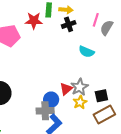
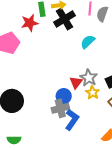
black cross: (69, 24) -> (64, 19), size x1.5
cyan semicircle: (86, 52) -> (88, 42), turned 126

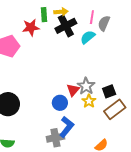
cyan semicircle: (88, 42) -> (88, 37), moved
gray cross: (60, 108) -> (55, 138), moved

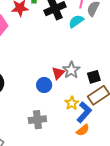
yellow star: (89, 101) -> (72, 103), moved
blue L-shape: (67, 127) -> (84, 112), moved

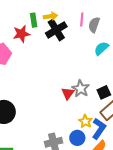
cyan semicircle: (76, 21) -> (101, 48), moved
blue circle: (44, 85) -> (77, 138), moved

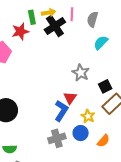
pink line: (82, 19) -> (72, 14), moved
gray star: (81, 89) -> (81, 73), moved
red triangle: (68, 93) -> (70, 98), moved
blue L-shape: (99, 129) -> (61, 111), moved

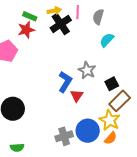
green rectangle: (32, 17) -> (30, 16), moved, turned -56
blue L-shape: (61, 111) -> (65, 82), moved
yellow star: (88, 116) -> (110, 120), moved, size x1.5
blue circle: (81, 133) -> (88, 131), size x1.5

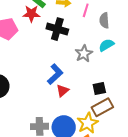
gray semicircle: (98, 17) -> (104, 20), turned -35
black cross: (61, 24) -> (57, 29), moved, turned 35
gray star: (87, 70) -> (84, 54), moved

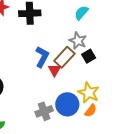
gray star: (84, 54) -> (78, 41), moved
brown rectangle: (102, 107) -> (64, 57), moved

